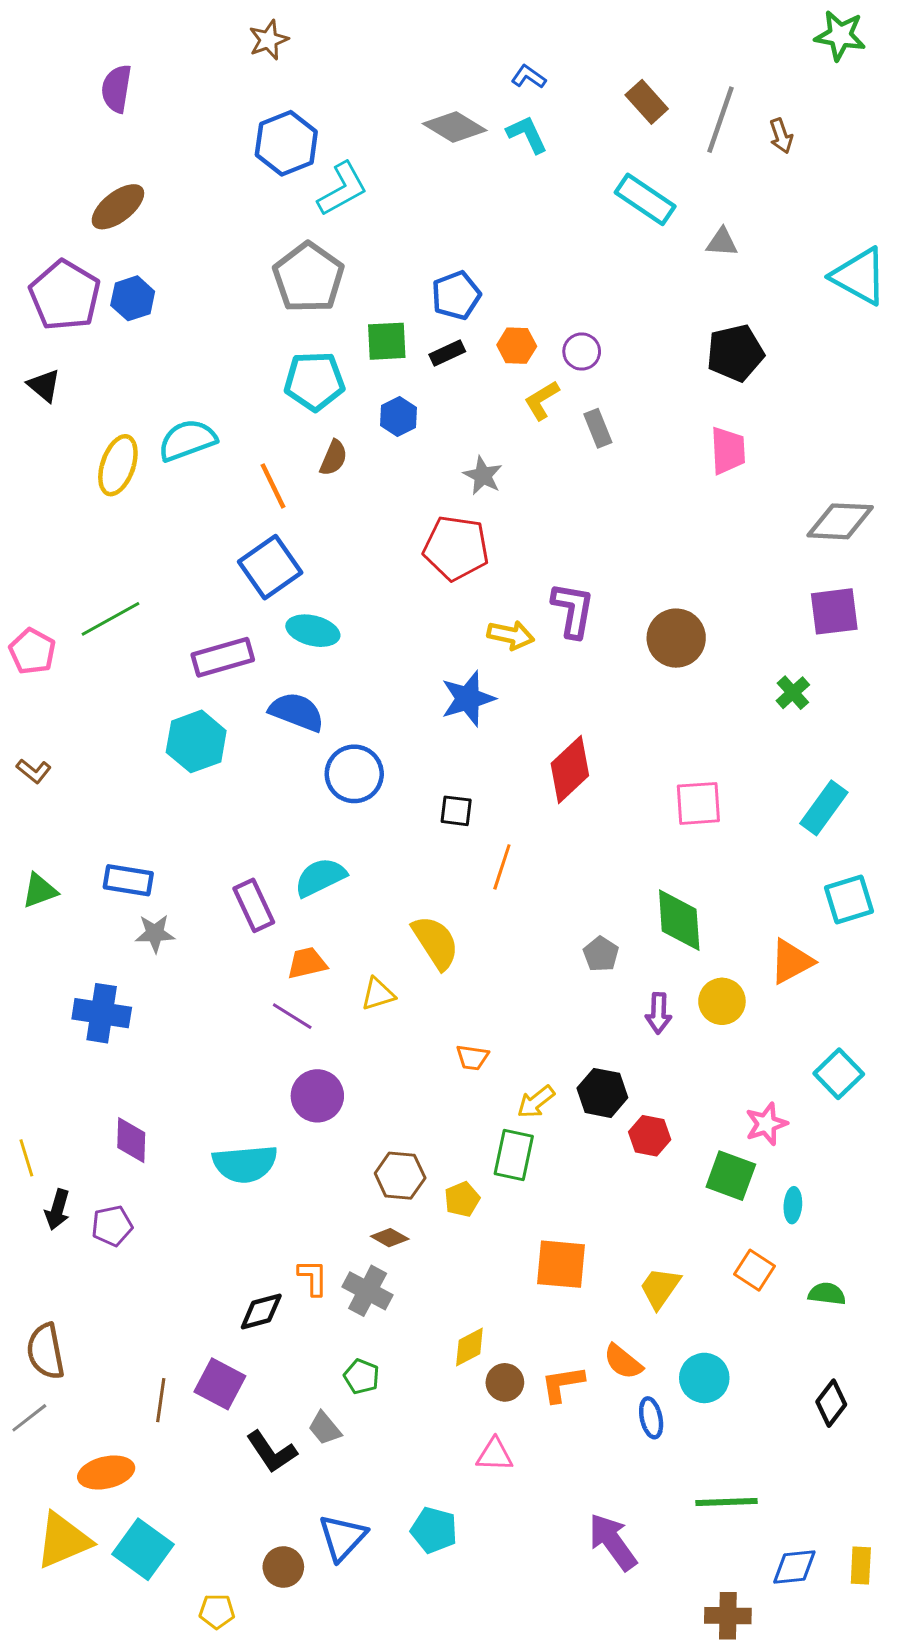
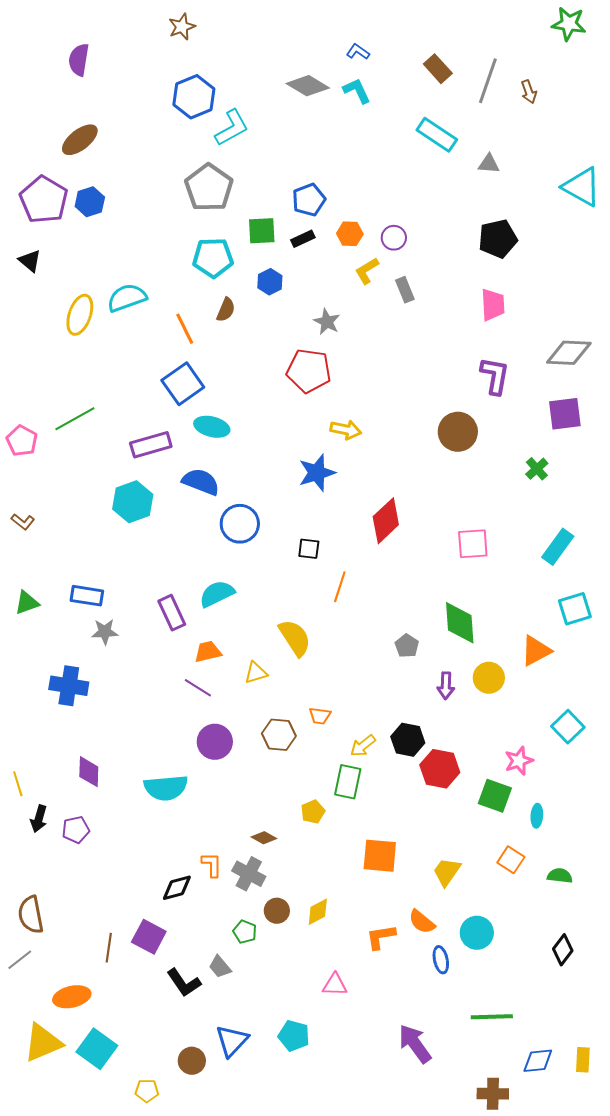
purple L-shape: (573, 610) -> (495, 376), moved
red hexagon: (650, 1136) -> (440, 769), size x1.4
brown hexagon: (400, 1176) -> (279, 735), moved
brown circle: (505, 1382) -> (277, 911), moved

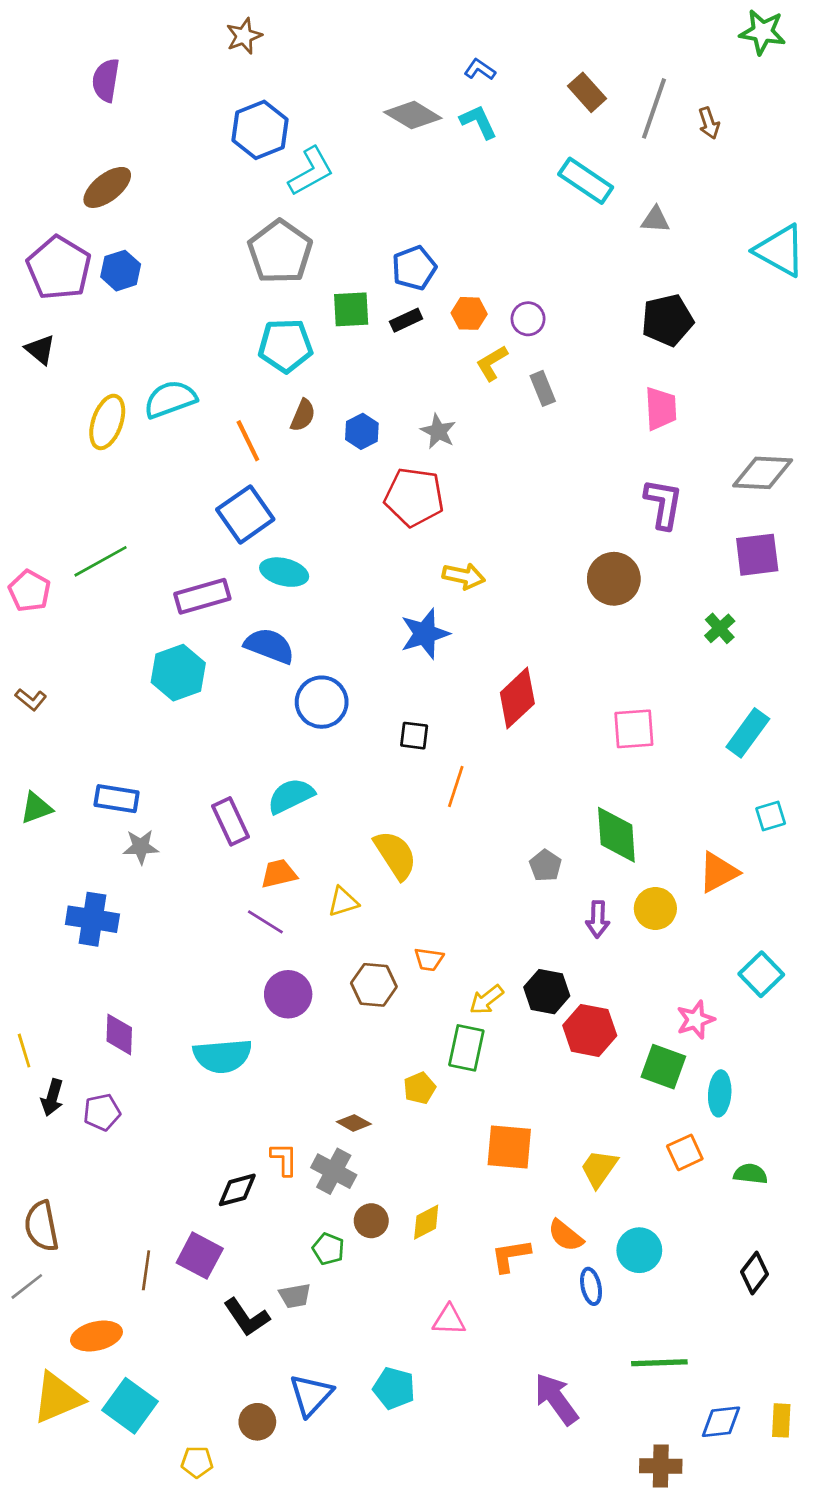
blue hexagon: (270, 282) -> (362, 431), moved
cyan square: (575, 609) -> (771, 816), size x0.7
cyan ellipse: (537, 816) -> (720, 1093), size x1.4
orange square: (511, 860) -> (685, 1152), turned 32
gray trapezoid: (220, 967) -> (295, 1296), turned -60

